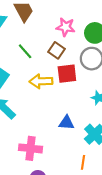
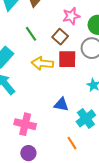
pink star: (66, 27) -> (71, 16), turned -30
orange line: (83, 162) -> (72, 143), turned -48

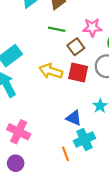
green line: (31, 34) -> (57, 29), moved, turned -56
blue triangle: (61, 105) -> (74, 118), moved
orange line: (72, 143) -> (66, 154), moved

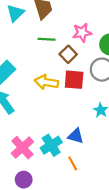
blue triangle: (74, 118) -> (76, 136), moved
pink cross: (19, 132) -> (22, 148), turned 30
cyan cross: (84, 140) -> (51, 145), moved

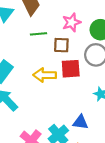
brown square: (68, 54) -> (61, 45), turned -35

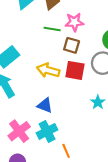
pink star: (72, 22) -> (74, 22), moved
blue triangle: (80, 122) -> (45, 105), moved

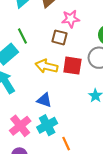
green line: (52, 29) -> (22, 36), moved, turned 56
brown square: (72, 45) -> (60, 37), moved

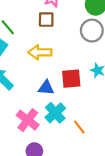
red square: (72, 66) -> (71, 79), moved

